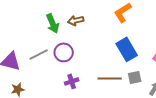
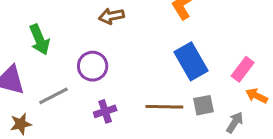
green arrow: (53, 23) -> (39, 40), moved
gray line: (39, 54) -> (54, 96), moved

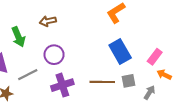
brown arrow: (111, 16) -> (48, 21), moved
purple cross: (105, 111) -> (62, 85), size x1.5

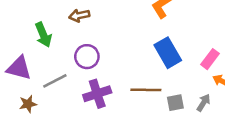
gray square: (128, 81) -> (175, 103), moved

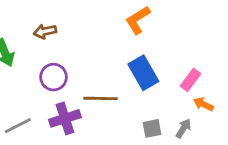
gray line: (55, 81) -> (18, 126), moved
brown line: (146, 90) -> (101, 98), moved

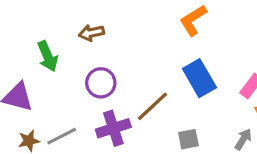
brown line: (101, 98) -> (152, 106), turned -44
gray square: (152, 128) -> (188, 139), moved

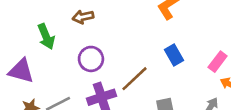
blue rectangle: (199, 78) -> (174, 55), size x0.7

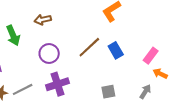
brown line: (134, 79) -> (89, 47), moved

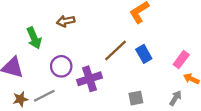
purple circle: (49, 54) -> (61, 66), moved
purple cross: (58, 84) -> (89, 79), moved

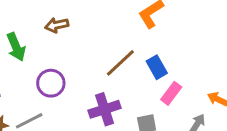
pink rectangle: (181, 60) -> (171, 93), moved
purple cross: (89, 79) -> (105, 109), moved

